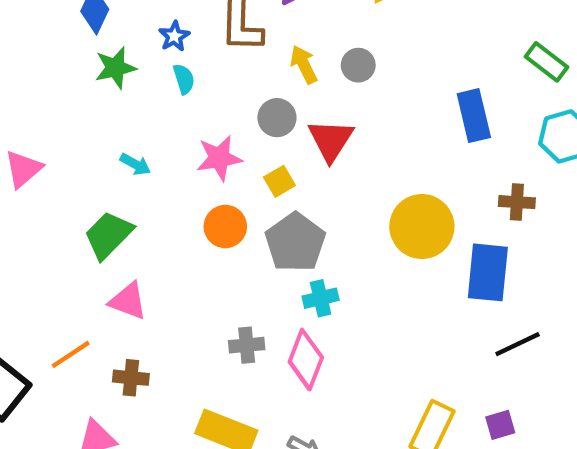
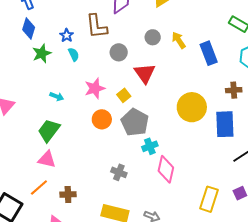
yellow arrow: (304, 64) -> (179, 40), moved
gray circle: (277, 118) -> (119, 52), moved
pink triangle: (128, 301) -> (47, 159), moved
gray cross: (247, 345) -> (119, 172), turned 35
pink diamond: (306, 360) -> (166, 169), moved

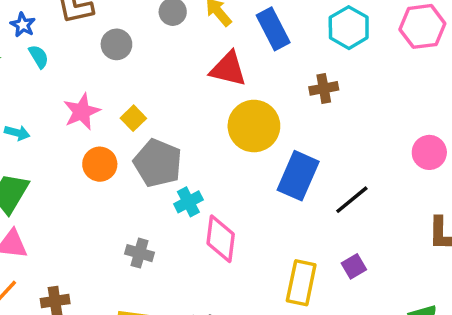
red triangle: (145, 73) -> (228, 69), moved, turned -35
blue rectangle: (225, 124) -> (298, 176), moved, turned 32

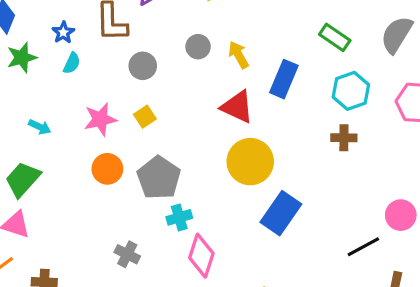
blue rectangle: (273, 29) -> (284, 79), turned 39
cyan semicircle: (39, 57) -> (72, 63), turned 45
brown cross: (324, 88) -> (344, 138), moved
yellow square: (133, 118) -> (145, 117), moved
black line: (352, 200) -> (363, 247), moved

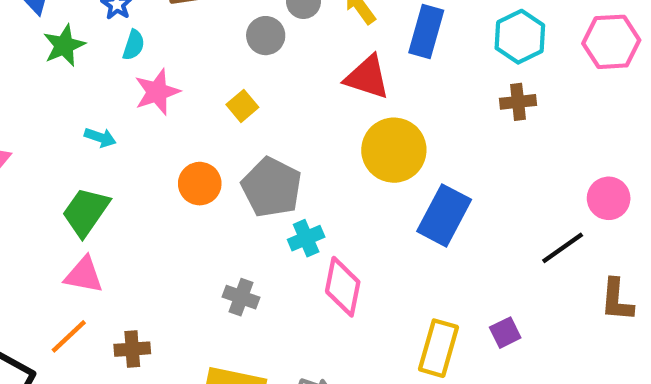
gray circle: (143, 66) -> (266, 36), moved
pink star: (100, 119) -> (157, 92), moved

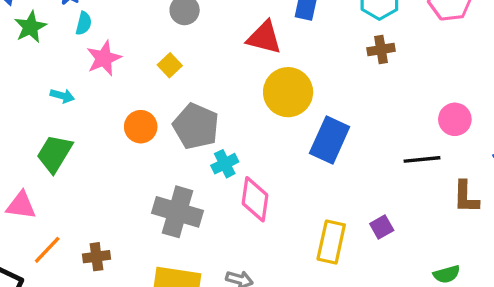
black line: (563, 248) -> (422, 159), turned 33
pink triangle: (84, 275) -> (21, 205), moved
gray cross: (241, 297) -> (178, 212), size x1.8

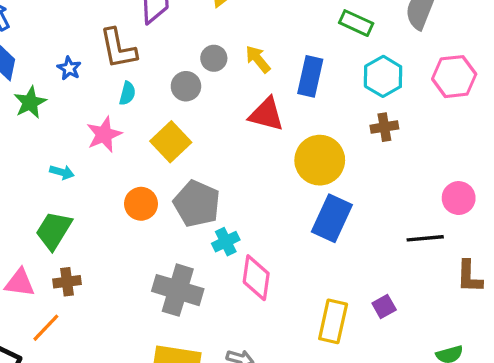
cyan semicircle: (84, 23) -> (127, 93), moved
yellow square: (170, 65) -> (171, 142), size x1.6
yellow circle: (288, 92) -> (320, 160), moved
brown cross: (96, 257) -> (67, 282), moved

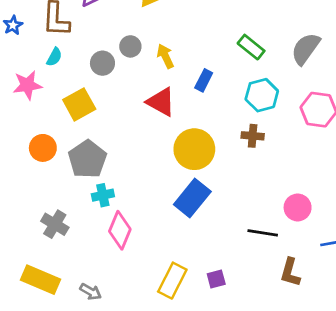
blue rectangle: (310, 76) -> (204, 80), size x0.7
gray cross: (178, 290) -> (55, 224), size x0.7

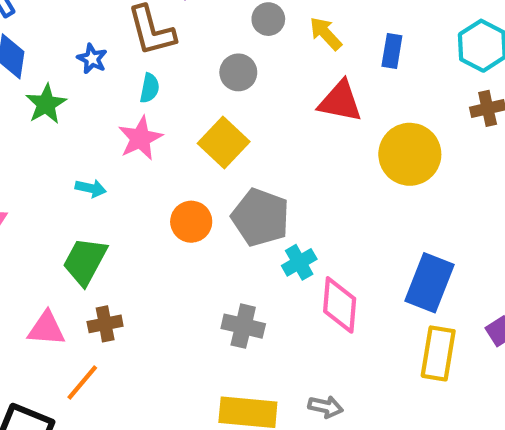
gray circle: (130, 46) -> (268, 19), moved
cyan semicircle: (54, 57) -> (150, 88), moved
blue rectangle: (192, 198) -> (429, 283), moved

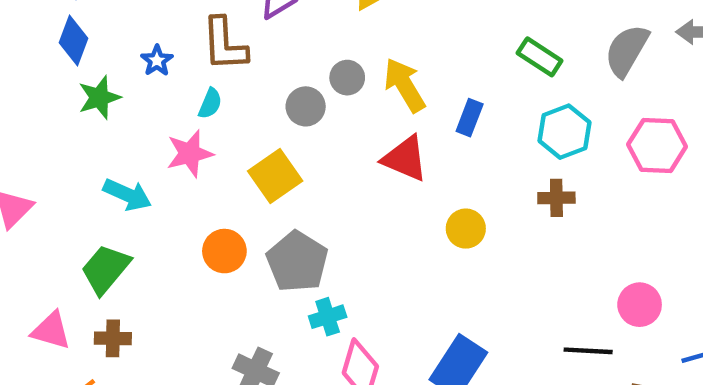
gray circle: (268, 19) -> (347, 78), moved
yellow arrow: (326, 34) -> (405, 85), size x1.4
yellow circle: (410, 154) -> (466, 229), size x0.6
cyan arrow: (91, 188) -> (127, 195), size x1.5

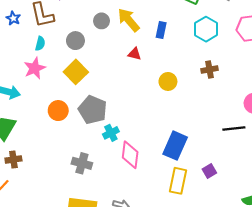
blue star: (157, 61) -> (13, 18), moved
gray circle: (306, 106) -> (75, 41), moved
red triangle: (405, 159) -> (134, 54), size x0.6
brown cross: (556, 198) -> (209, 70), moved

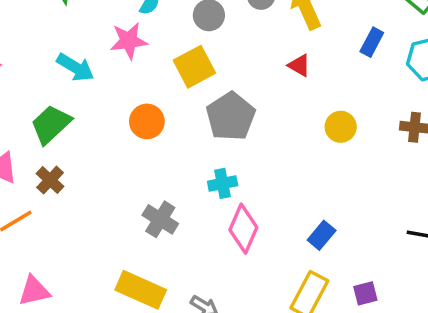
blue rectangle: (161, 30) -> (372, 42), moved
gray pentagon: (93, 110) -> (231, 116), moved
blue rectangle: (175, 146) -> (322, 235), size x0.6
brown cross: (13, 160) -> (50, 180), turned 35

